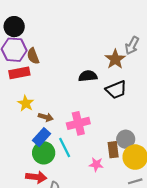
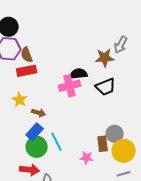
brown star: (115, 59) -> (105, 58), turned 30
red rectangle: (19, 73) -> (27, 71), moved
pink cross: (78, 123) -> (70, 86), moved

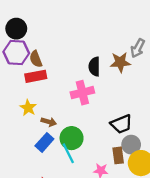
black semicircle: (79, 74) -> (94, 67), moved, turned -84
black trapezoid: (106, 87) -> (121, 124), moved
green circle: (37, 147) -> (72, 138), moved

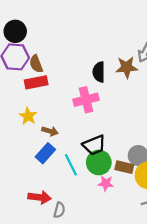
black trapezoid: (121, 124) -> (94, 145), moved
green circle: (72, 138) -> (99, 162), moved
brown rectangle: (118, 155) -> (124, 167), turned -70

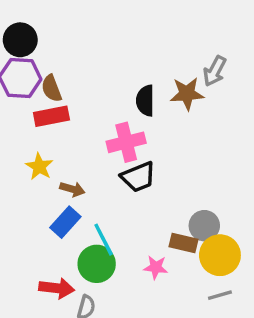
black trapezoid: (94, 145) -> (138, 177), moved
green circle: (99, 162) -> (97, 264), moved

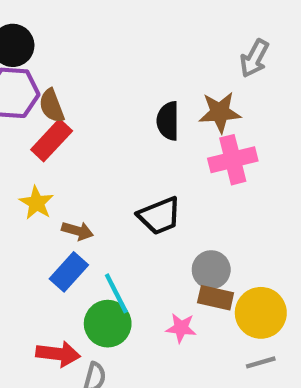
gray arrow: (215, 71) -> (254, 58), moved
red rectangle: (51, 116) -> (52, 140), turned -36
pink cross: (126, 142) -> (233, 160), moved
gray circle: (204, 226) -> (211, 270), moved

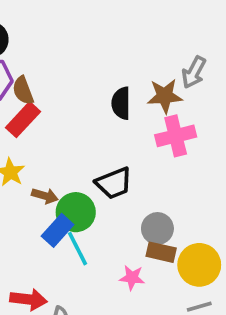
gray arrow: (254, 58) -> (194, 72), moved
blue rectangle: (69, 272) -> (58, 230), moved
green circle: (108, 324) -> (76, 212), moved

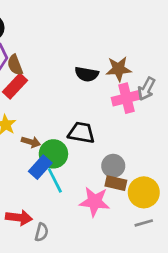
gray arrow: (194, 72) -> (146, 89), moved
black semicircle: (121, 103) -> (87, 74), turned -80
black trapezoid: (114, 183) -> (81, 133), turned -148
pink star: (132, 278) -> (95, 202), size x1.6

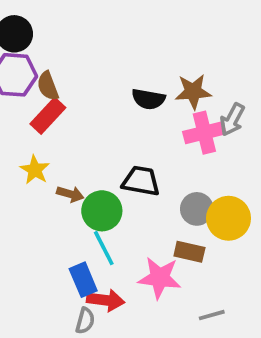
gray circle: (113, 166) -> (197, 209), moved
blue rectangle: (40, 167) -> (83, 280), moved, turned -65
yellow circle: (144, 192) -> (229, 218), moved
red arrow: (19, 218) -> (106, 300), moved
gray line: (144, 223) -> (212, 315), moved

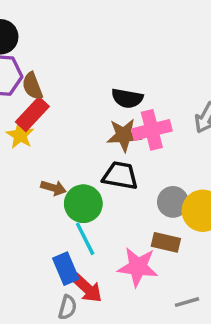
brown star: (193, 92) -> (124, 135), moved
pink cross: (204, 133) -> (152, 130), moved
yellow star: (35, 170) -> (20, 135), moved
red arrow: (106, 300) -> (87, 288), turned 36

